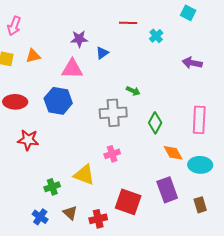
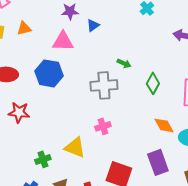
green diamond: (155, 123) -> (153, 83), moved

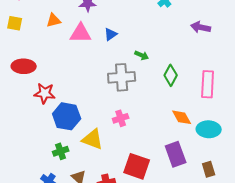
blue triangle: (93, 25) -> (111, 34), moved
orange triangle: (24, 28) -> (54, 20), moved
blue hexagon: (49, 73) -> (67, 116), moved
red star: (19, 112) -> (45, 93), moved

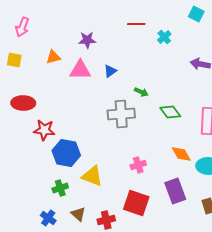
green diamond: (171, 75) -> (170, 112), turned -65
pink cross: (121, 118) -> (138, 165), moved

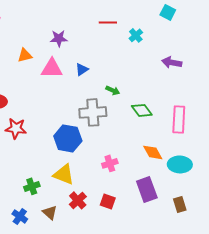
blue hexagon: (66, 153) -> (68, 138), moved
red square: (136, 203) -> (108, 201), size x0.6
red cross: (106, 220) -> (78, 200), moved, turned -30

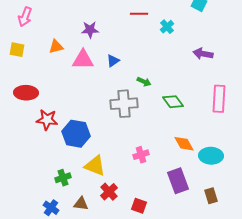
pink rectangle: (179, 119) -> (219, 99), moved
blue hexagon: (68, 138) -> (76, 134), moved
red square: (108, 201) -> (139, 206), moved
brown triangle: (50, 212) -> (81, 204), turned -35

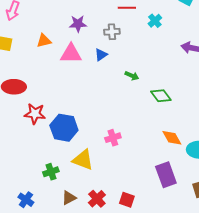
gray cross: (124, 104) -> (112, 32), moved, size x0.6
pink cross: (141, 155) -> (113, 138), moved
red cross: (109, 192) -> (97, 199), moved
brown triangle: (81, 204) -> (69, 198), turned -35
blue cross: (51, 208) -> (26, 200), moved

